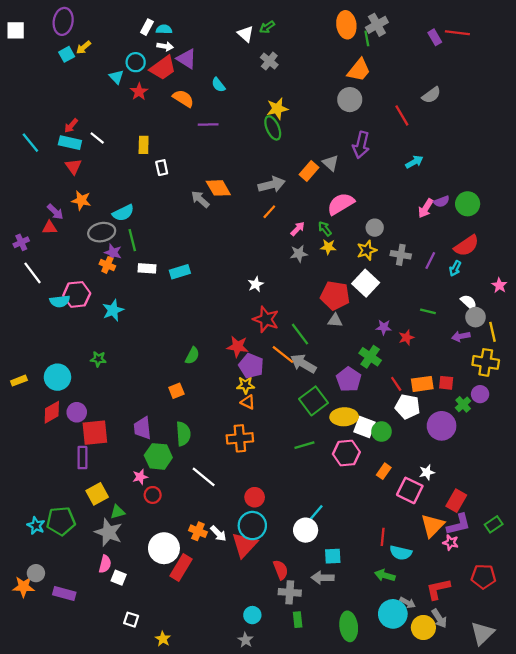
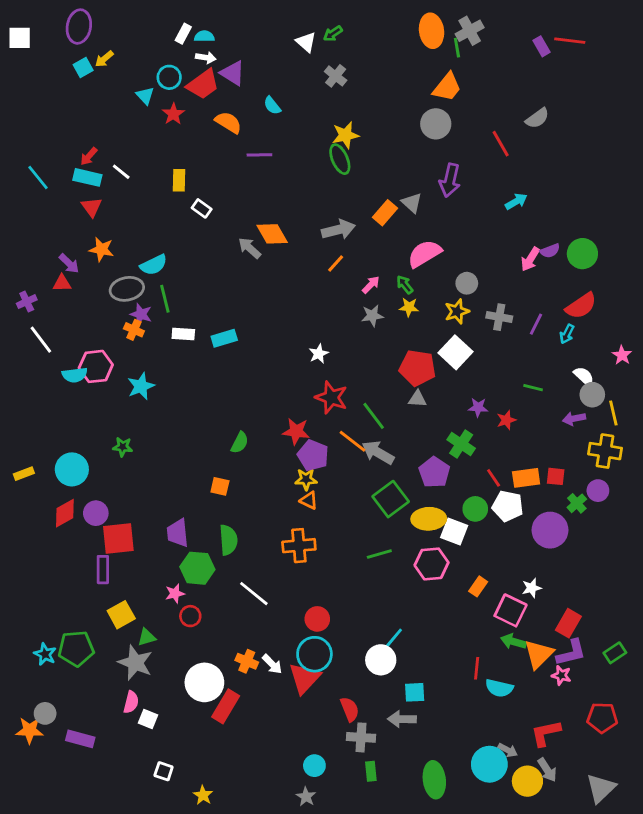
white rectangle: (162, 168) -> (202, 208), turned -42
orange square: (176, 391) -> (220, 486), turned 35
green circle: (381, 432) -> (475, 509), moved
green arrow: (385, 575) -> (513, 641), moved

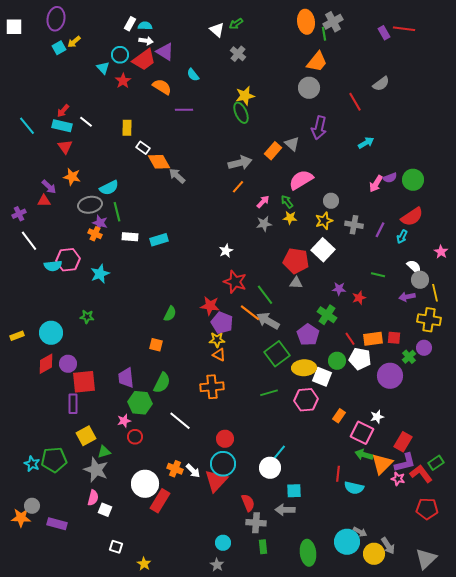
orange diamond: (272, 234) -> (159, 162), moved
green semicircle: (228, 540) -> (162, 383), turned 30
red L-shape: (546, 733) -> (421, 474), moved, turned 65

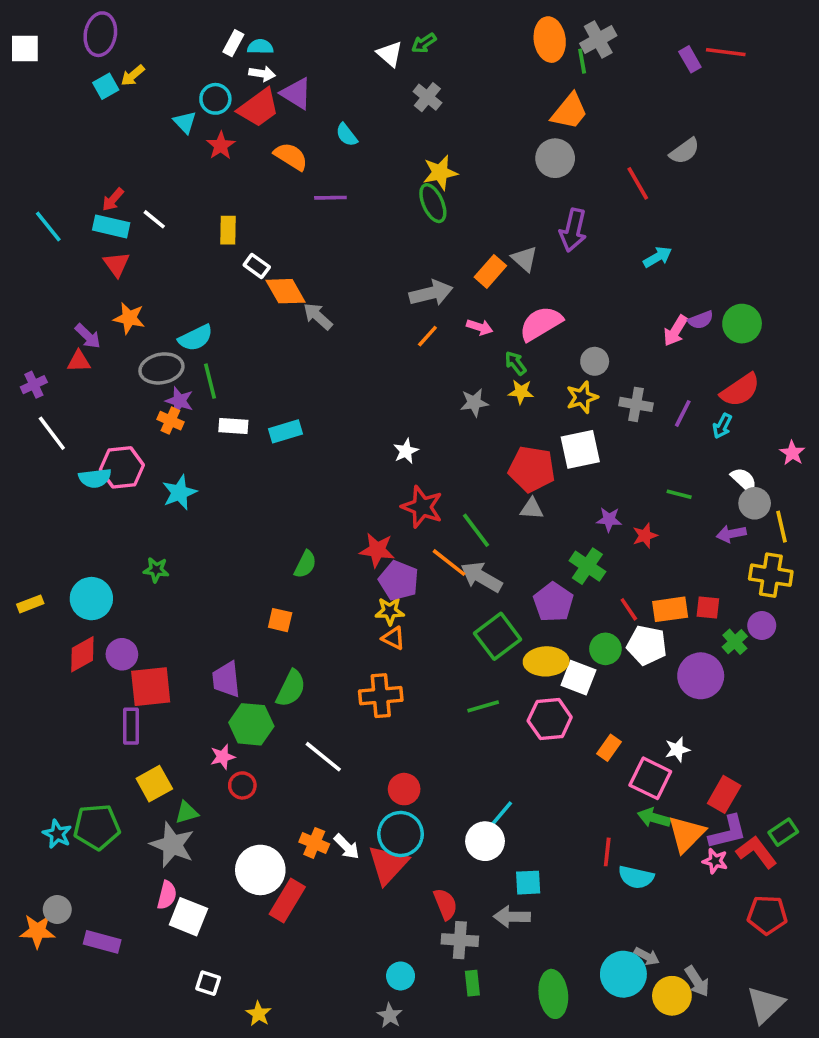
pink arrow: (263, 202) -> (480, 327), moved, turned 64
white square: (323, 250) -> (580, 449), turned 35
white square: (105, 510) -> (188, 917), size x1.5

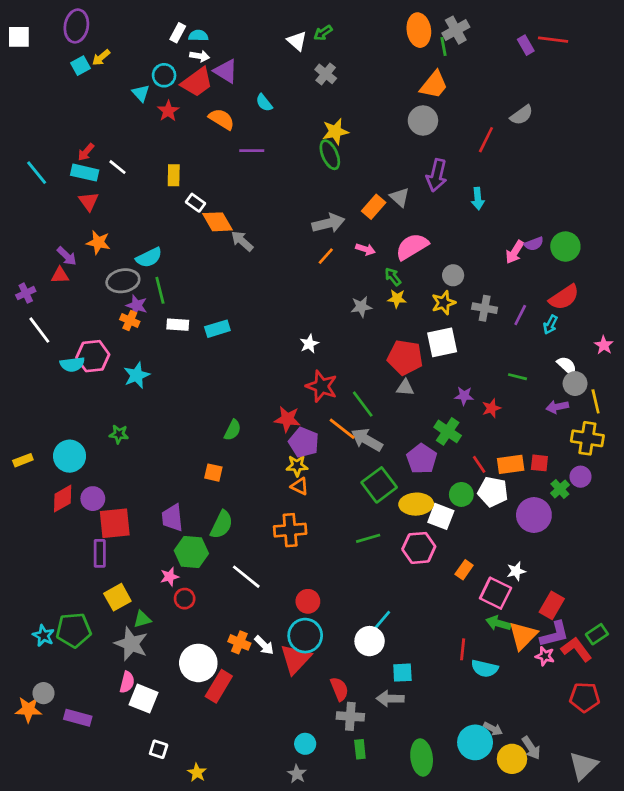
red line: (638, 183) -> (486, 140), turned 56
cyan arrow: (658, 257) -> (478, 199), moved, turned 115

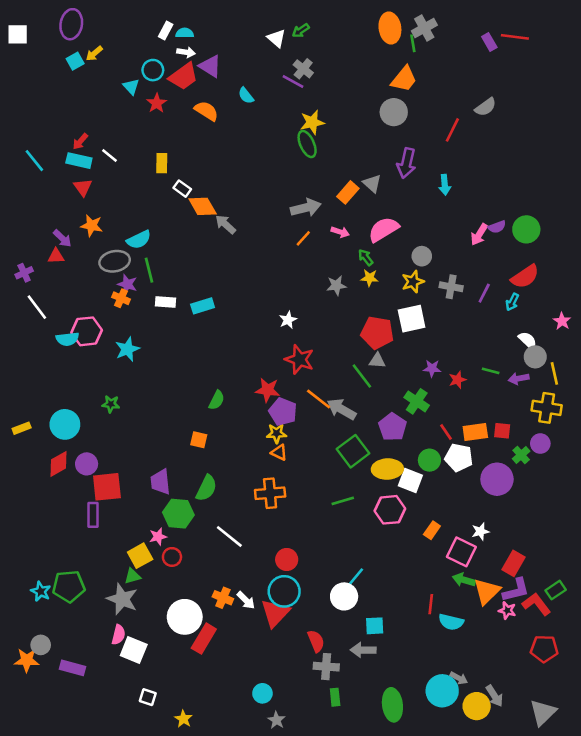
purple line: (252, 151) -> (293, 82), moved, turned 30
green line: (517, 377) -> (491, 371), moved
green line: (363, 404) -> (362, 376), moved
yellow square: (117, 597) -> (140, 556), moved
cyan circle: (305, 744) -> (262, 693), moved

